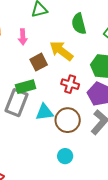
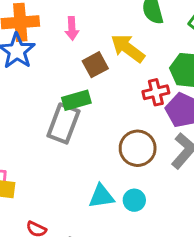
red cross: (70, 84) -> (156, 92), moved, turned -30
cyan triangle: (44, 112) -> (101, 196), moved

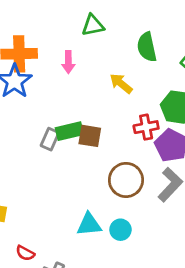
yellow arrow: (128, 48) -> (121, 84), size x0.7
brown square: (95, 65) -> (90, 136), moved, turned 35
gray rectangle: (63, 123) -> (50, 139), moved, size x0.6

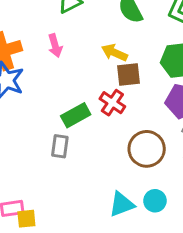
red cross: (146, 127) -> (112, 103), moved, turned -30
brown square: (90, 136) -> (129, 75), moved
gray rectangle: (50, 139) -> (60, 146), moved

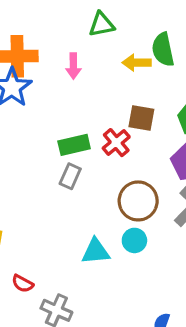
yellow arrow: (114, 53) -> (137, 63), moved, turned -40
gray rectangle: (60, 146) -> (70, 176), moved
cyan circle: (155, 201) -> (134, 240), moved

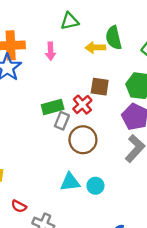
gray rectangle: (70, 176) -> (62, 121), moved
brown circle: (138, 201) -> (83, 140), moved
cyan circle: (134, 240) -> (95, 186), moved

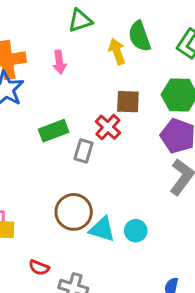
yellow arrow: (95, 48) -> (117, 51), turned 78
green rectangle: (53, 107) -> (54, 131), moved
brown circle: (83, 140) -> (74, 212), moved
cyan triangle: (70, 182) -> (102, 229), turned 30

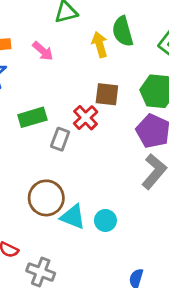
pink arrow: (59, 62) -> (43, 51), turned -45

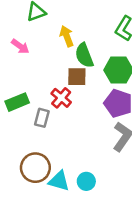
green semicircle: (123, 31) -> (84, 55), moved

